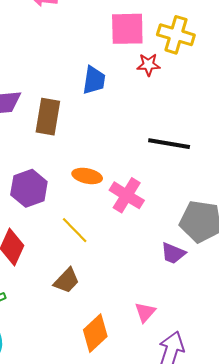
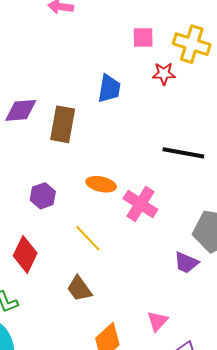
pink square: (127, 29) -> (143, 38), size x0.6
purple hexagon: (29, 188) -> (43, 196), size x0.7
brown trapezoid: (66, 281) -> (79, 289), turned 100

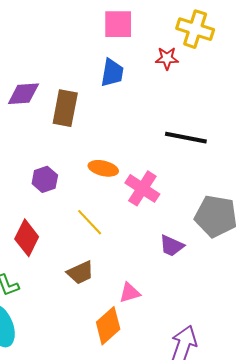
pink square: (143, 38) -> (118, 24), moved, size x1.4
purple trapezoid: (186, 263) -> (172, 246), moved
brown trapezoid: (79, 289) -> (80, 273), turned -80
pink triangle: (157, 321) -> (130, 293), moved, turned 30

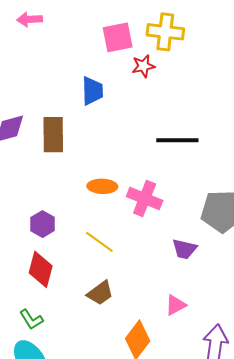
pink square: (118, 24) -> (118, 37), moved
purple hexagon: (45, 179) -> (43, 224), moved
pink triangle: (130, 293) -> (176, 305), moved

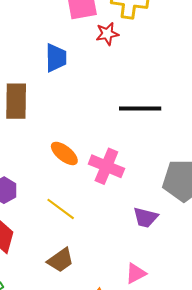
orange ellipse: (102, 186) -> (64, 153), turned 36

